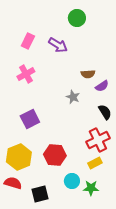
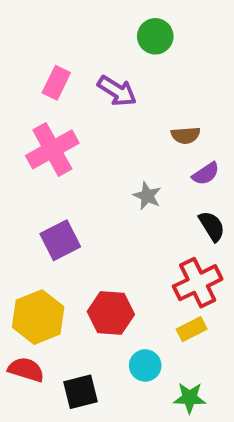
pink cross: (26, 74) -> (52, 149), size x1.4
brown semicircle: (88, 74) -> (186, 135), moved
green star: (91, 188) -> (190, 398), moved

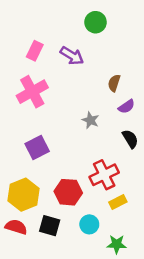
brown semicircle: (186, 135) -> (114, 83), turned 112
red cross: (198, 283) -> (104, 175), moved
black square: (81, 392) -> (50, 226), moved, turned 30

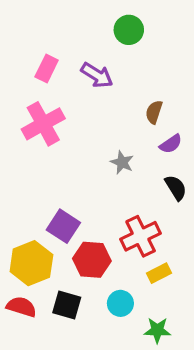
purple square: (37, 147) -> (63, 226), moved, turned -30

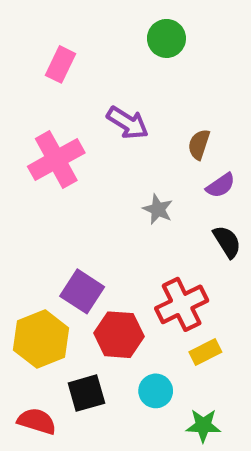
pink rectangle: (47, 68) -> (61, 64), moved
purple arrow: (97, 75) -> (128, 123), moved
black square: (67, 305) -> (86, 393), turned -32
red semicircle: (21, 307) -> (37, 421), moved

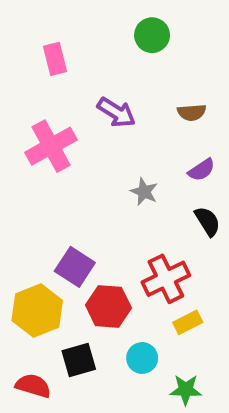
pink rectangle: (61, 64) -> (55, 59), turned -40
brown semicircle: (199, 144) -> (192, 112), moved, turned -112

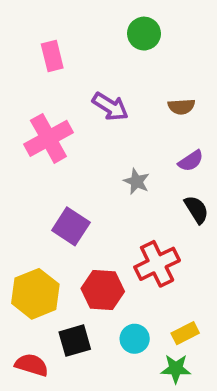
purple square: (75, 267) -> (71, 226), moved
yellow rectangle: (188, 322) -> (185, 333), moved

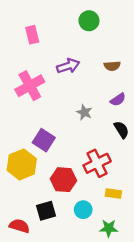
purple arrow: (110, 107) -> (68, 66), turned -50
yellow hexagon: (35, 294) -> (22, 164), moved
yellow rectangle: (185, 333) -> (113, 193), moved, turned 35

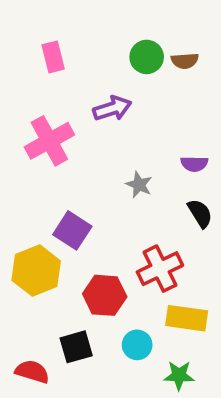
green circle: (89, 21) -> (147, 57), moved
brown semicircle: (112, 66) -> (185, 61), moved
purple semicircle: (118, 100) -> (194, 164), turned 35
yellow rectangle: (113, 193) -> (187, 318), size x1.5

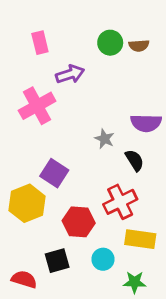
purple arrow: (112, 108) -> (70, 74), moved
purple semicircle: (194, 164) -> (146, 123), size x1.5
black semicircle: (200, 213) -> (135, 160), moved

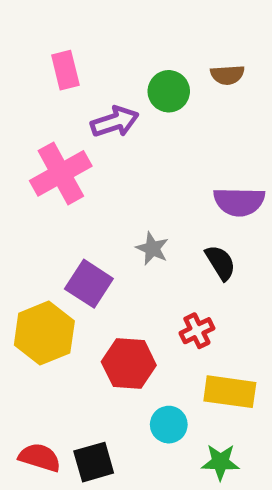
green circle: (110, 43) -> (169, 91), moved
gray star: (104, 139) -> (152, 249), moved
red cross: (120, 202) -> (197, 331), size x0.6
black square: (57, 261) -> (94, 462), moved

